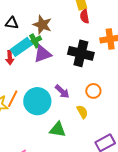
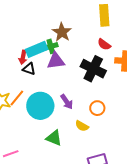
red semicircle: (85, 16) -> (104, 44), moved, turned -56
black triangle: (12, 23) -> (29, 69), moved
yellow semicircle: (82, 112) -> (82, 126), turned 136

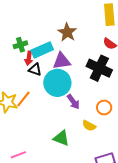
green cross: (51, 46) -> (20, 45), moved
cyan circle: (40, 106) -> (57, 83), moved

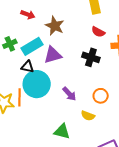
red arrow: (29, 58) -> (28, 15), moved, turned -72
black cross: (99, 68) -> (91, 57), size x0.7
cyan circle: (57, 83) -> (37, 84), moved
orange line: (23, 99) -> (19, 97), turned -30

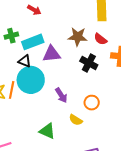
brown star: (55, 26) -> (78, 37), moved, turned -30

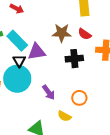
cyan rectangle: (33, 42) -> (17, 41), turned 70
black triangle: (25, 61) -> (19, 61), moved, turned 40
black cross: (89, 63) -> (74, 59), turned -30

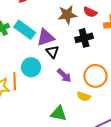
black triangle: (19, 61) -> (52, 52), moved
cyan circle: (17, 79) -> (31, 67), size x0.7
orange circle: (79, 98) -> (95, 76), size x1.5

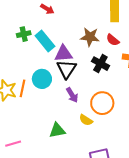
black cross: (84, 38) -> (100, 64), turned 30
black triangle: (52, 52) -> (66, 69), size x1.5
green triangle: (59, 113) -> (57, 130), turned -36

